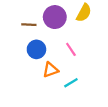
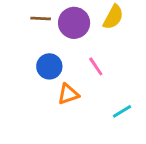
brown line: (29, 25) -> (41, 18), moved
cyan line: (71, 83) -> (122, 111), moved

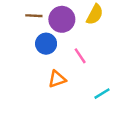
blue circle: (49, 66) -> (46, 44), moved

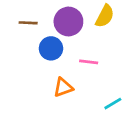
brown line: (34, 16) -> (28, 23), moved
pink line: (80, 56) -> (89, 62), turned -49

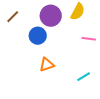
brown line: (28, 23) -> (13, 17), moved, turned -48
pink line: (89, 62) -> (89, 39), moved

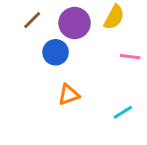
brown line: (13, 17) -> (32, 20), moved

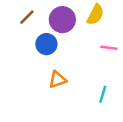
cyan line: (123, 112) -> (103, 94), turned -42

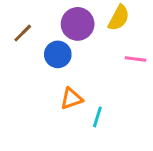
brown line: (27, 17) -> (23, 33), moved
cyan line: (103, 94) -> (97, 117), moved

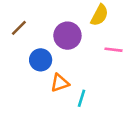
purple circle: (78, 24) -> (67, 36), moved
blue circle: (58, 54) -> (41, 60), moved

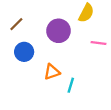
blue circle: (41, 60) -> (24, 52), moved

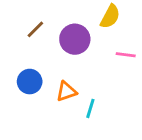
brown line: (16, 24) -> (35, 29), moved
blue circle: (24, 52) -> (30, 82), moved

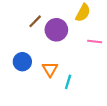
brown line: (35, 29) -> (35, 21), moved
orange triangle: (66, 91) -> (50, 69), turned -42

